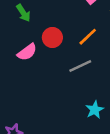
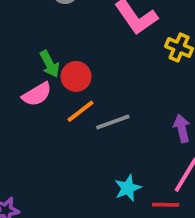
green arrow: (23, 13) -> (50, 64), moved
orange line: (88, 37) -> (81, 111), moved

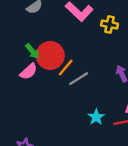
red circle: (76, 76) -> (50, 55), size x1.5
orange line: (81, 111) -> (66, 67), moved

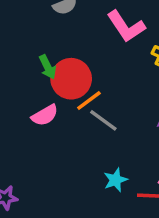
pink semicircle: (29, 71) -> (45, 115), moved
gray line: (79, 79) -> (103, 120), turned 55

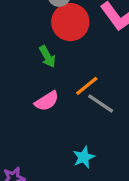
red circle: (71, 79) -> (70, 22), moved
cyan star: (115, 180) -> (84, 157), moved

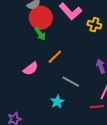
green arrow: (47, 57) -> (40, 34), moved
gray line: (101, 104) -> (71, 82), moved

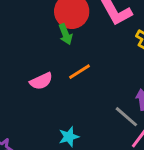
gray line: (71, 82) -> (126, 117), moved

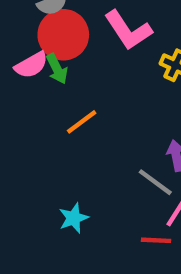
pink semicircle: (41, 81) -> (31, 65), moved

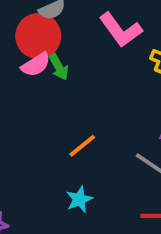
red circle: (63, 35) -> (38, 36), moved
orange line: (82, 122) -> (82, 146), moved

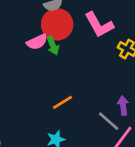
red circle: (38, 36) -> (57, 24), moved

